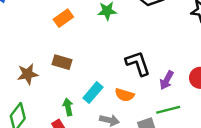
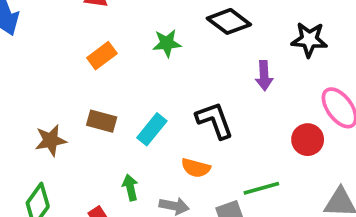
purple arrow: (167, 80) -> (264, 76), moved, turned -30
cyan rectangle: (93, 93) -> (152, 129), moved
green arrow: (68, 107) -> (130, 188), moved

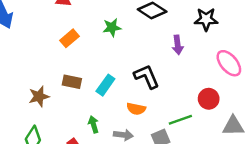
red circle: (308, 140) -> (209, 99), moved

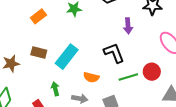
black L-shape: (147, 77) -> (114, 53), moved
cyan rectangle: (105, 85) -> (67, 57), size x1.4
green line: (180, 120) -> (128, 77), moved

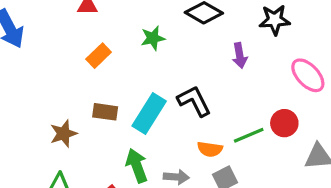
black L-shape: (114, 53) -> (194, 101), moved
orange semicircle: (91, 77) -> (210, 149), moved
green arrow: (55, 89) -> (137, 166), size x1.5

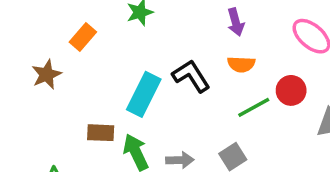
brown rectangle: (105, 112) -> (101, 133), moved
brown star: (63, 134) -> (47, 74), moved
orange semicircle: (210, 149) -> (241, 64), moved

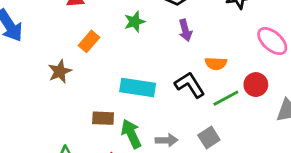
purple arrow: (236, 22) -> (185, 30), moved
black L-shape: (191, 76) -> (190, 85), moved
cyan rectangle: (144, 94) -> (138, 87), turned 72

